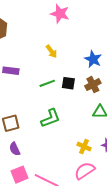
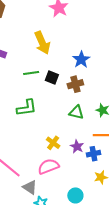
yellow arrow: (51, 51) -> (42, 43), size x1.6

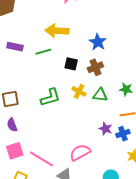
yellow arrow: (42, 43) -> (57, 31), turned 125
green line: (31, 73) -> (43, 52), moved
yellow cross: (53, 143) -> (79, 91), moved

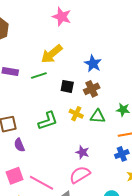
yellow arrow: (57, 31) -> (52, 54), turned -40
purple semicircle: (12, 125) -> (19, 145), moved
purple star: (106, 129) -> (82, 152), moved

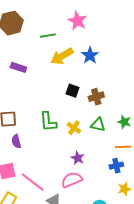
blue star: (93, 64) -> (90, 55), moved
green line: (39, 75) -> (48, 36), moved
yellow cross: (76, 114) -> (74, 128), moved
green L-shape: (48, 121) -> (48, 122), turned 95

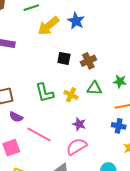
purple semicircle: (16, 141) -> (16, 117), turned -40
blue cross: (116, 166) -> (119, 126), turned 32
pink line: (33, 182) -> (39, 135), moved

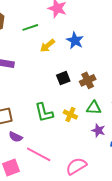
yellow arrow: (48, 26) -> (47, 46), size x0.7
black square: (64, 58) -> (63, 78), turned -32
purple star: (79, 124) -> (98, 130), moved

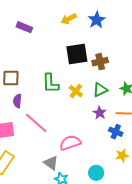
black square: (63, 78) -> (77, 54), size x1.6
green triangle: (94, 108) -> (100, 90), turned -42
purple semicircle: (16, 137) -> (17, 101), turned 56

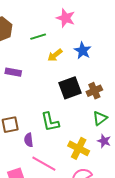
yellow cross: (76, 91) -> (79, 148), moved, size x1.5
purple semicircle: (17, 101) -> (29, 140), moved

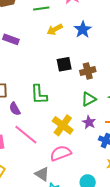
black square: (70, 88) -> (64, 64), size x0.7
purple semicircle: (29, 140) -> (15, 109), turned -32

